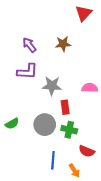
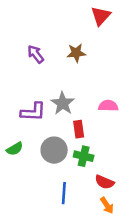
purple L-shape: (27, 71) -> (33, 112), moved
gray star: (52, 86) -> (63, 103), turned 30
orange arrow: (74, 171) -> (107, 205), moved

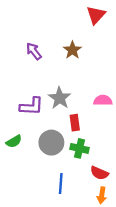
brown star: (76, 53) -> (72, 50), turned -30
orange arrow: (107, 205) -> (102, 195), turned 42

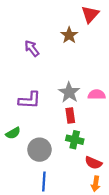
brown star: (72, 50) -> (69, 35), moved
gray star: (60, 98) -> (69, 92), moved
gray circle: (51, 143) -> (39, 150), moved
blue line: (61, 184) -> (44, 182), moved

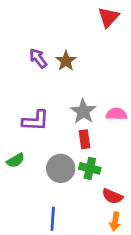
brown star: (69, 35) -> (66, 61), moved
gray circle: (39, 150) -> (61, 168), moved

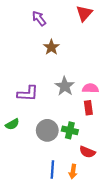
purple arrow: (38, 58) -> (39, 18), moved
red rectangle: (85, 139) -> (88, 108), moved
blue line: (53, 219) -> (52, 169), moved
orange arrow: (115, 221) -> (73, 171), moved

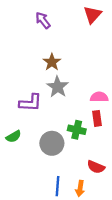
brown star: (51, 47) -> (52, 62), moved
gray star: (65, 86) -> (58, 87), moved
green cross: (70, 130) -> (77, 130), moved

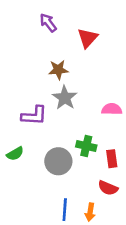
red triangle: (92, 15) -> (88, 38), moved
brown star: (52, 62) -> (58, 70), turned 30
red rectangle: (97, 118) -> (112, 159), moved

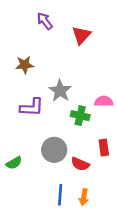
brown star: (58, 70) -> (25, 65), moved
green cross: (86, 146) -> (80, 116), moved
green semicircle: (15, 154) -> (14, 163), moved
red semicircle: (108, 188) -> (80, 164), moved

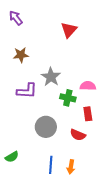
purple arrow: (45, 21) -> (16, 18), moved
red rectangle: (104, 147) -> (88, 114), moved
green semicircle: (14, 163) -> (12, 157), moved
red semicircle: (80, 164) -> (78, 135), moved

